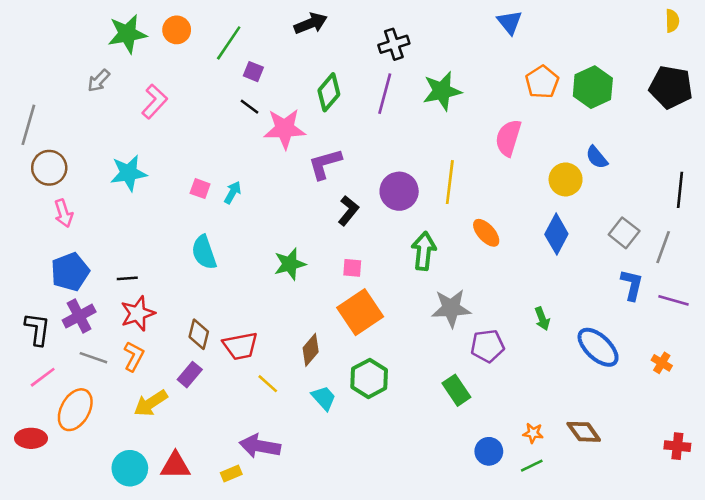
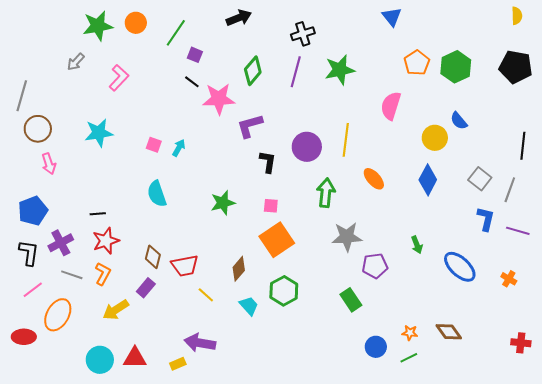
black L-shape: (348, 211) -> (268, 162), turned -30
blue pentagon: (70, 272) -> (33, 211), moved

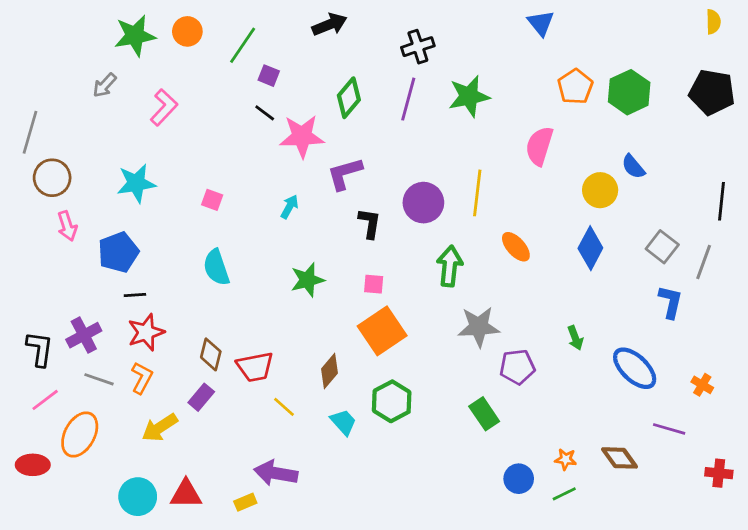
cyan arrow: (179, 148) -> (290, 207), moved
blue pentagon: (33, 211) -> (118, 252), moved
purple line: (518, 231) -> (669, 429), moved

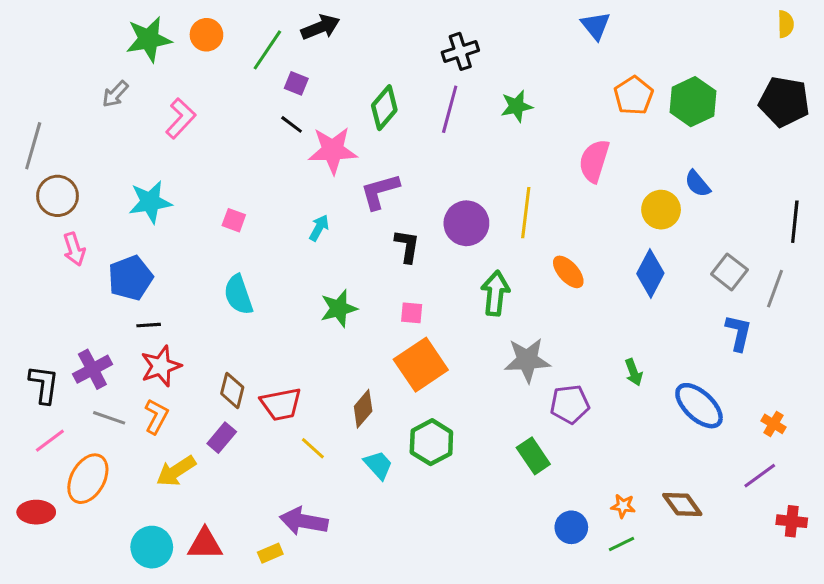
black arrow: (330, 25) -> (320, 27), moved
green star: (469, 96) -> (517, 106), size x0.7
purple line: (669, 429) -> (760, 476), moved, turned -52

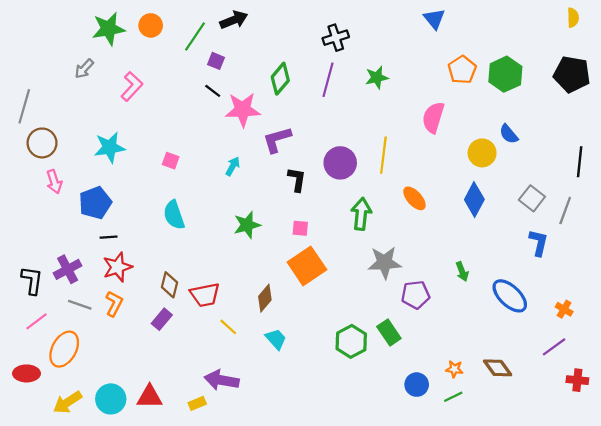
green hexagon: (431, 442) -> (351, 341), moved
yellow arrow: (176, 471) -> (68, 402), moved

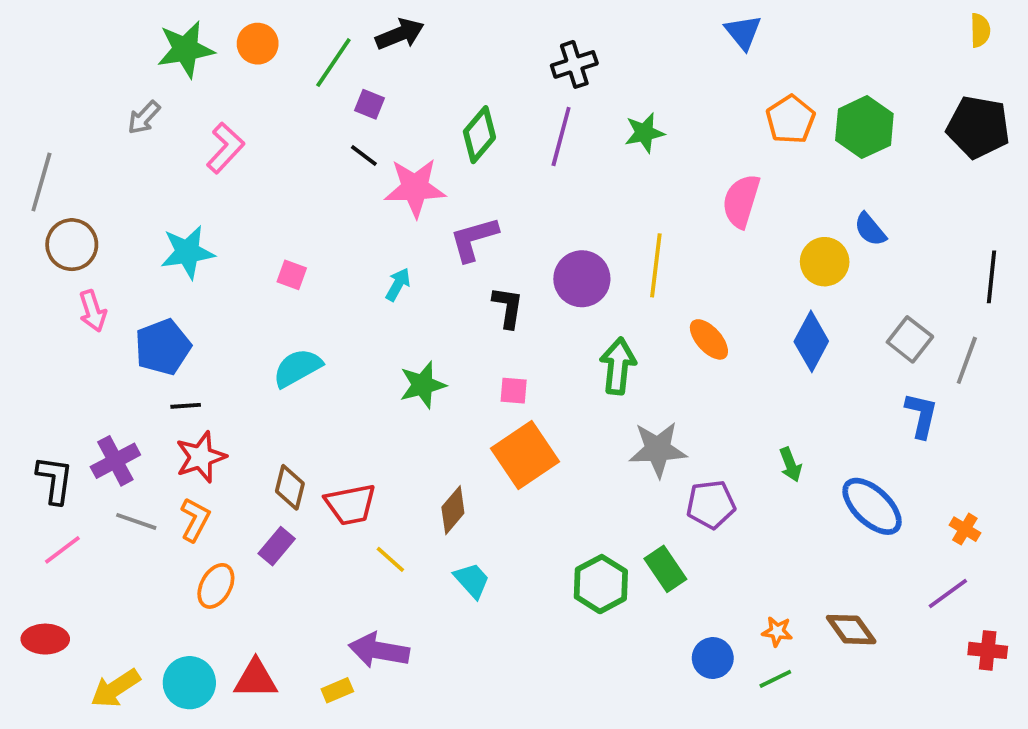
cyan semicircle: (174, 215) -> (297, 368), turned 80
orange ellipse: (64, 349) -> (216, 586), moved, size x0.7

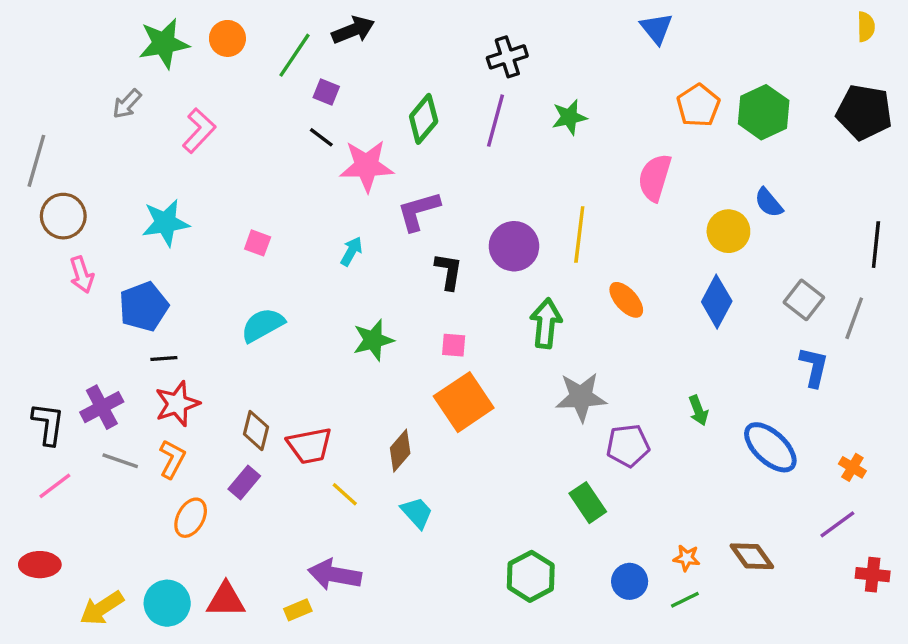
green hexagon: (601, 584) -> (531, 576), moved

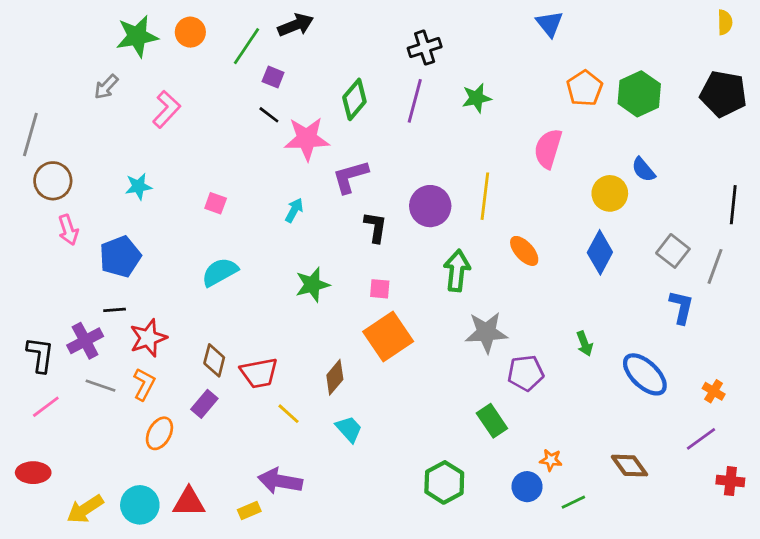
cyan star: (165, 223) -> (138, 186), size x0.7
black line: (164, 358) -> (115, 310), moved
orange star: (687, 558) -> (551, 460), moved

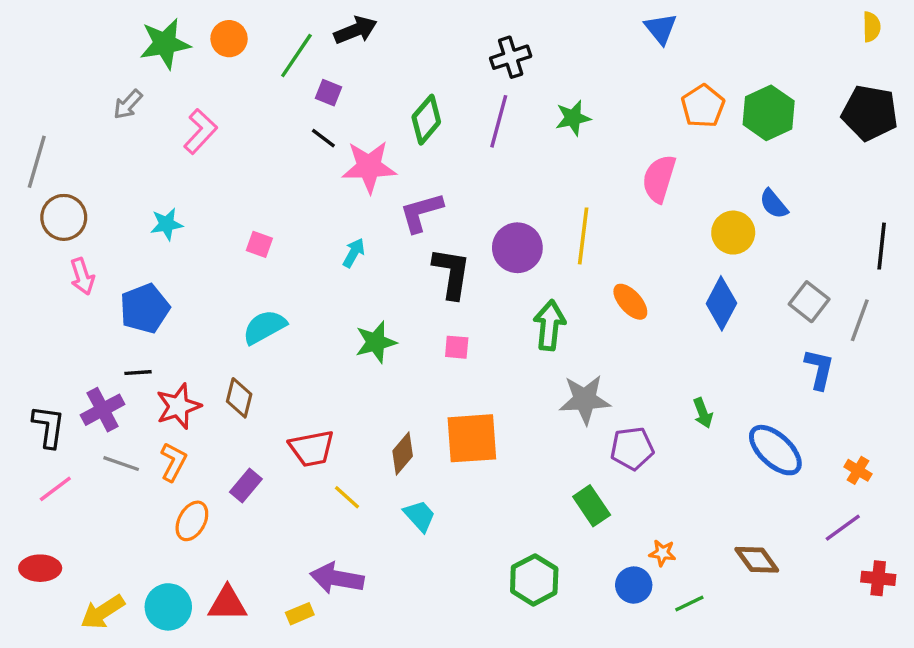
black L-shape: (376, 227) -> (452, 273), size x1.4
orange square: (388, 337) -> (472, 438), moved, turned 30
brown diamond: (214, 360) -> (239, 398), moved

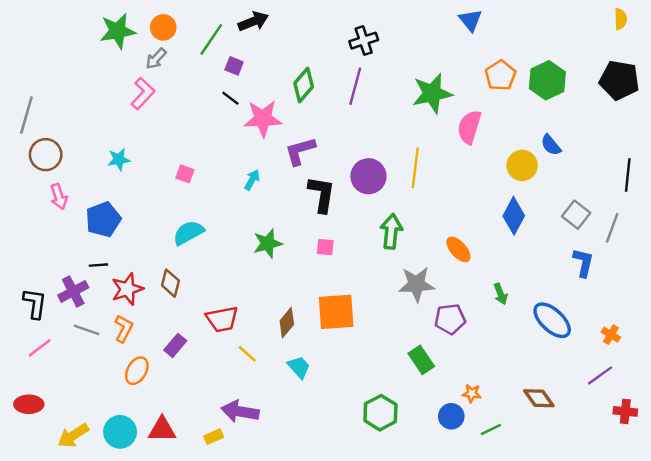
gray arrow: (128, 104) -> (156, 59), moved
green star: (573, 118) -> (432, 93), moved, size x1.6
orange ellipse: (630, 302) -> (458, 249), moved

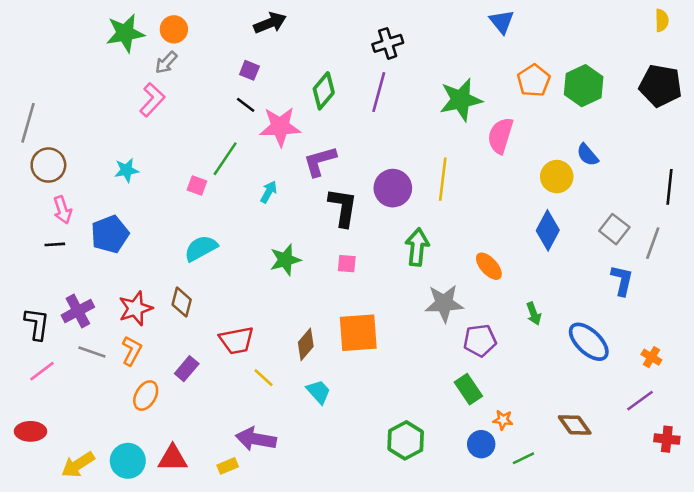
green line: (211, 39) -> (225, 159), moved
black line: (98, 265) -> (55, 244), moved
green rectangle: (421, 360) -> (468, 389), moved

